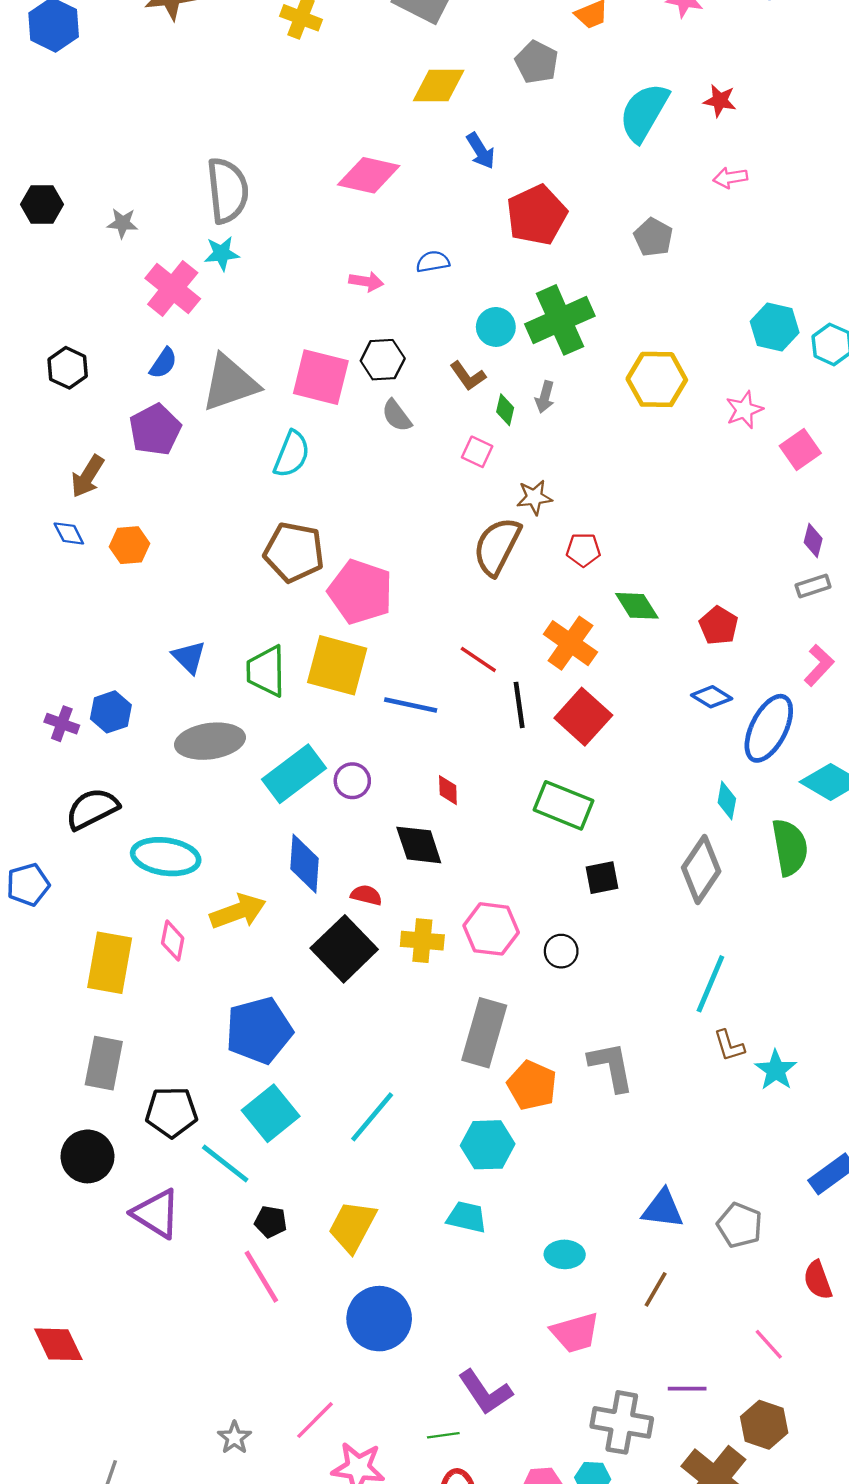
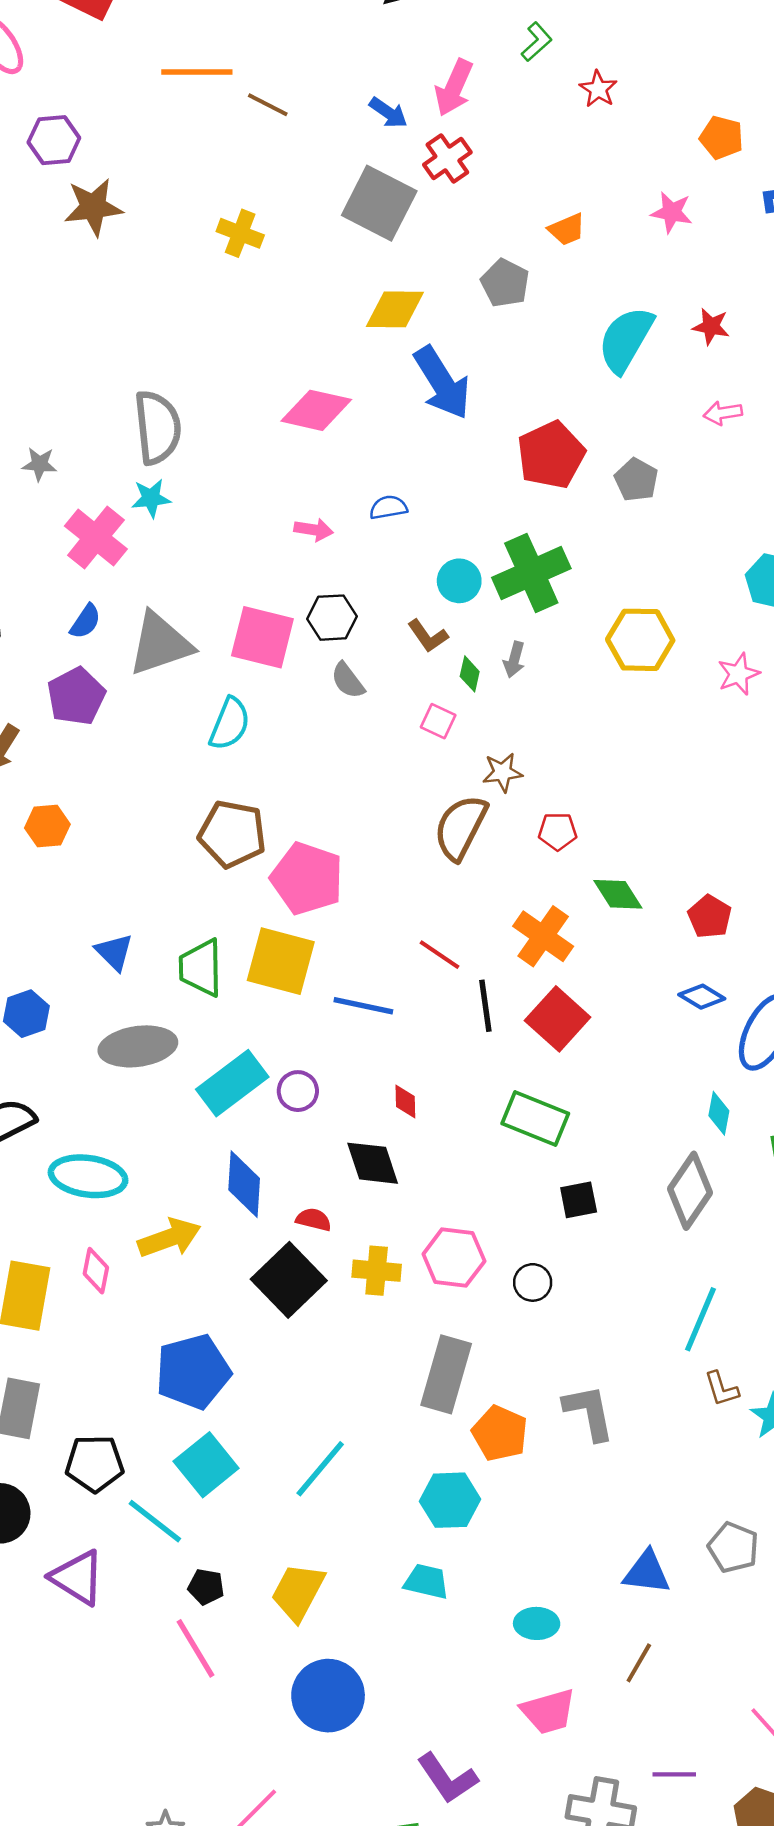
blue arrow: (481, 151) -> (442, 383), size x1.8
red pentagon: (537, 215) -> (551, 455), moved
gray pentagon: (740, 1225) -> (733, 1547), moved

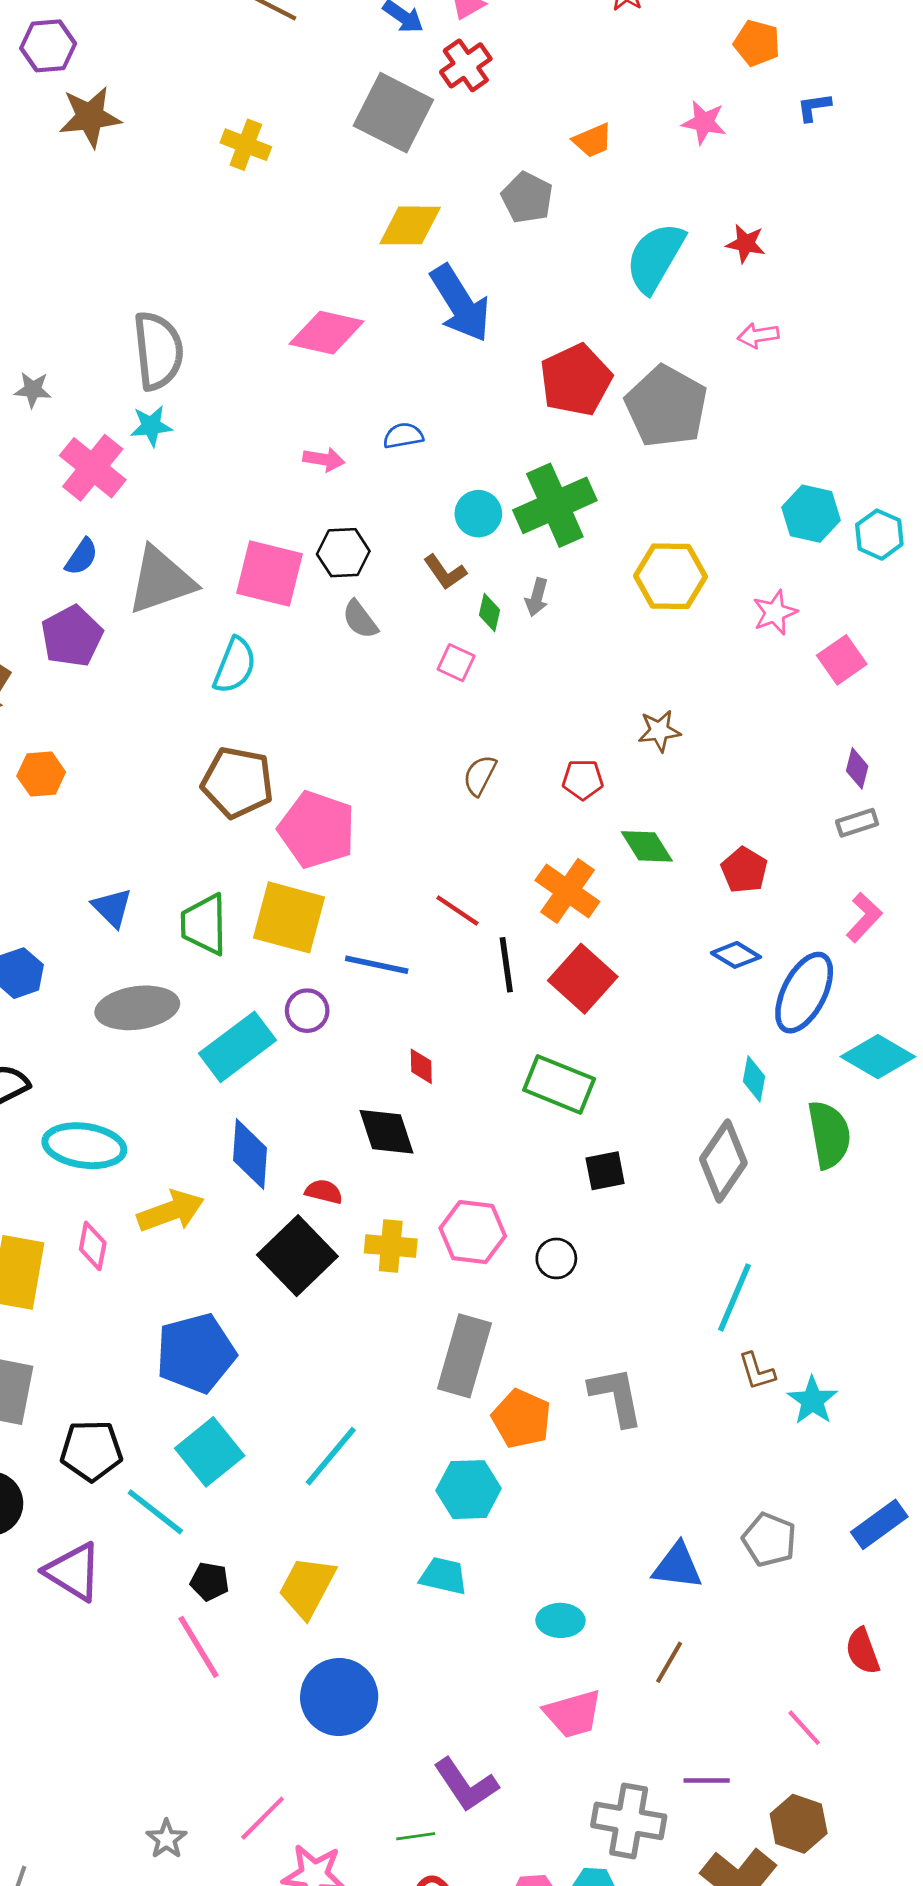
gray pentagon: (636, 480) -> (666, 406), size x1.8
brown star: (502, 772) -> (659, 731), moved
brown semicircle: (460, 827) -> (480, 775), size x0.6
purple circle: (298, 1091) -> (307, 1011), moved

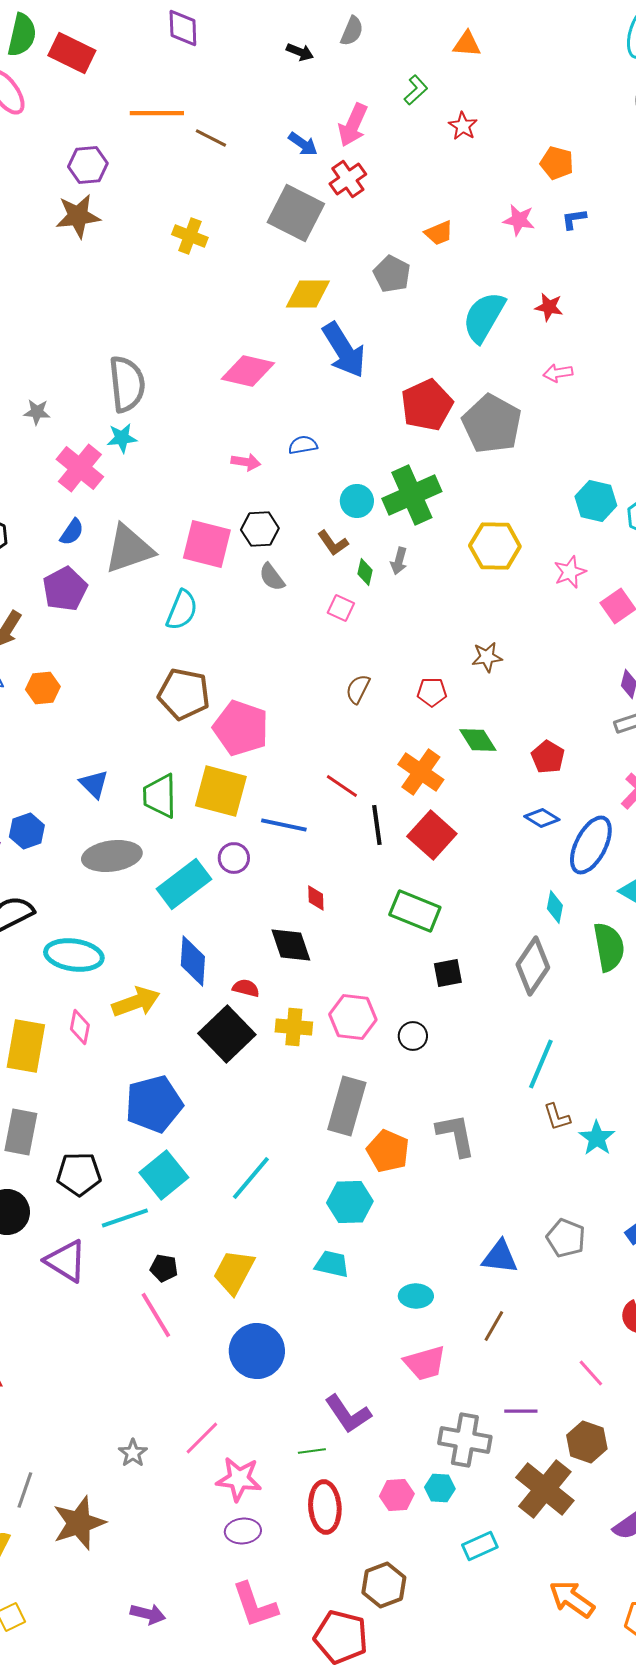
purple hexagon: (48, 46) -> (88, 165), moved
blue L-shape: (814, 107) -> (574, 219), moved
cyan line: (155, 1512) -> (125, 1218), turned -57

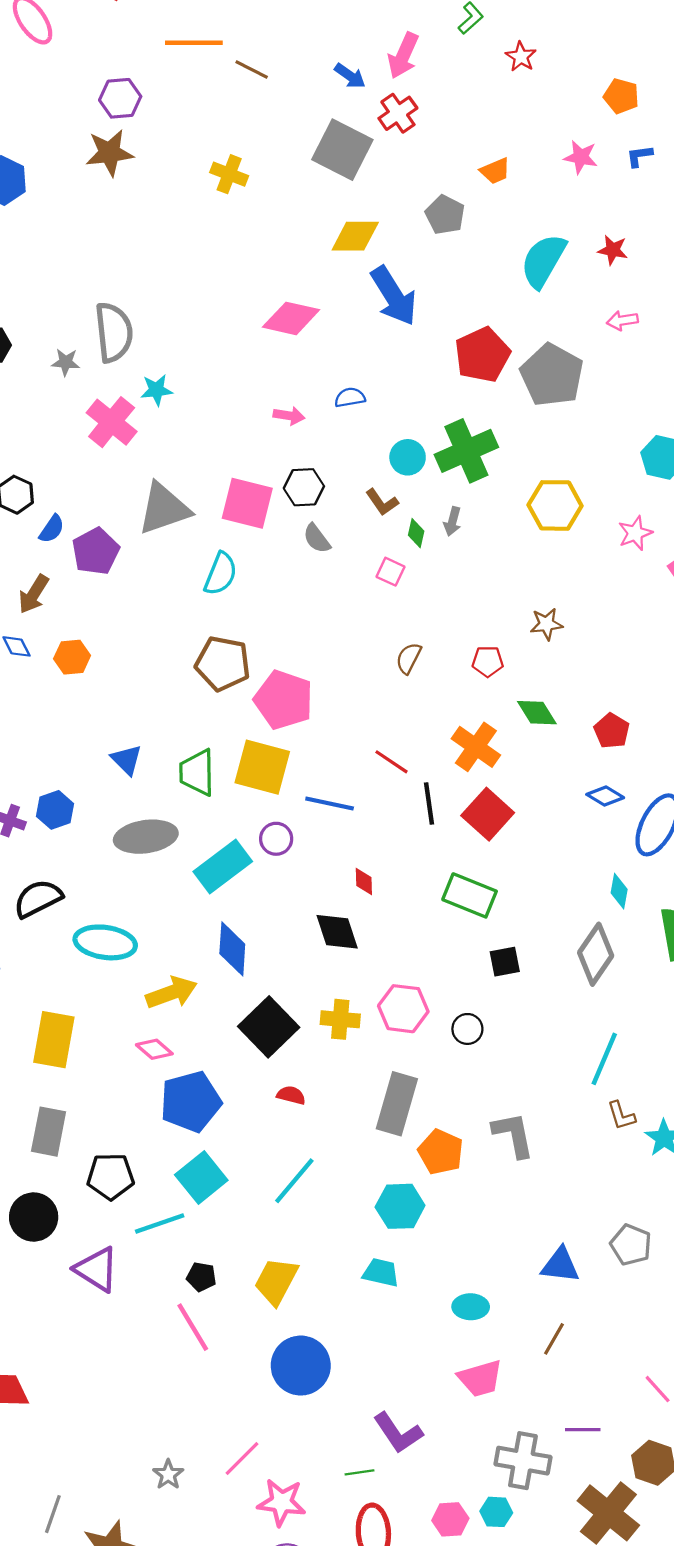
gray semicircle: (127, 384) -> (114, 332), moved
blue semicircle: (72, 532) -> (52, 529), moved
red semicircle: (246, 988) -> (291, 1095), moved
pink diamond: (80, 1027) -> (154, 1049), moved, turned -60

